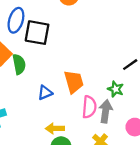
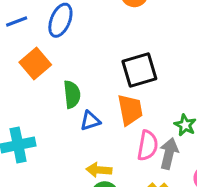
black square: (37, 33) -> (139, 70), moved, turned -32
green semicircle: (19, 64) -> (72, 94), moved

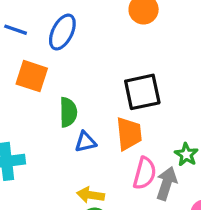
blue line: (17, 22) -> (16, 30), turned 35
orange square: (35, 64) -> (32, 76), turned -36

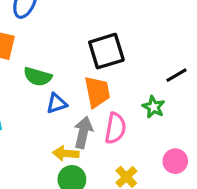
green semicircle: (68, 112) -> (38, 77), turned 112
gray arrow: (167, 183) -> (83, 132), moved

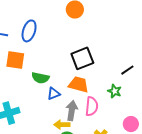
orange trapezoid: (97, 92) -> (78, 84), turned -60

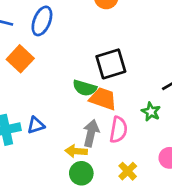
orange square: (15, 60) -> (20, 59), turned 30
green semicircle: (40, 78) -> (85, 88), moved
blue triangle: (54, 94) -> (36, 125), moved

